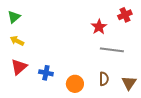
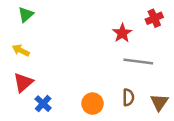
green triangle: (14, 17) -> (26, 15), moved
blue cross: (46, 73) -> (43, 104), moved, turned 32

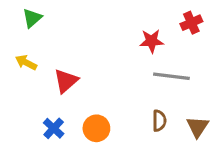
red star: (122, 33) -> (152, 41), turned 30
red triangle: (23, 83) -> (66, 81), moved
orange circle: (93, 104) -> (96, 128), moved

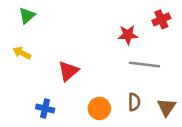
red triangle: (66, 81) -> (68, 71), moved
blue cross: (54, 128) -> (45, 108), turned -30
orange circle: (96, 128) -> (99, 108), moved

